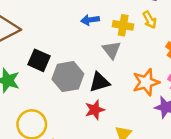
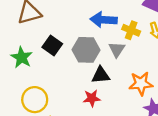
blue arrow: (90, 20) -> (104, 20), size x1.6
gray hexagon: (68, 77) -> (86, 50), moved

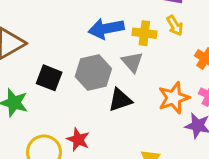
red star: (92, 98) -> (78, 139), moved, turned -30

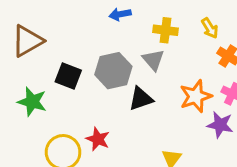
yellow arrow: (175, 26) -> (210, 28), moved
blue arrow: (106, 29) -> (120, 14), moved, size x0.6

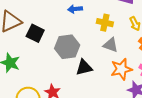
gray triangle: (153, 60) -> (110, 45), moved, turned -35
black square: (68, 76) -> (35, 33), moved

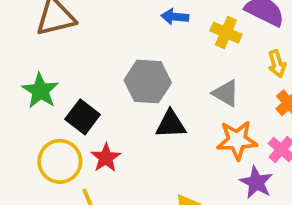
yellow cross: (105, 23) -> (226, 33), moved
black square: (35, 33) -> (83, 117), moved

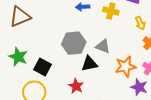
gray triangle: (226, 93) -> (103, 46), moved
red star: (106, 158) -> (76, 86), moved

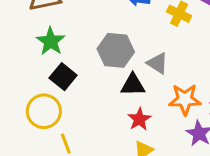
green star: (18, 57) -> (51, 41), moved
red star: (76, 86) -> (139, 119), moved

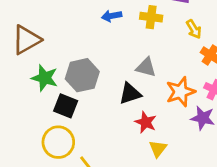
gray hexagon: (116, 50) -> (82, 75), moved

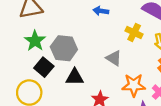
yellow cross: (151, 17) -> (134, 32), moved
black triangle: (130, 94) -> (75, 77), moved

